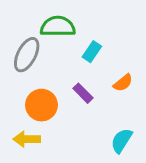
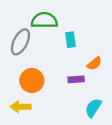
cyan rectangle: (92, 52) -> (70, 40), turned -42
purple rectangle: (83, 93) -> (76, 79), moved, turned -49

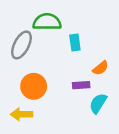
cyan semicircle: (93, 108) -> (98, 103), moved

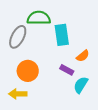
cyan rectangle: (75, 43) -> (62, 35), size x1.5
purple rectangle: (81, 85) -> (67, 70), turned 32

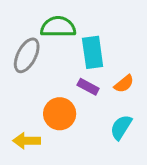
purple rectangle: (67, 70) -> (88, 87), moved
orange circle: (28, 71) -> (60, 114), moved

